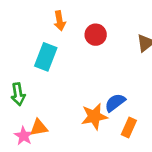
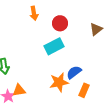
cyan rectangle: (46, 57) -> (54, 46), moved, turned 42

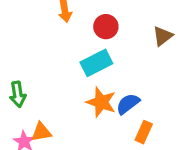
orange star: (59, 82) -> (101, 102), moved, turned 30

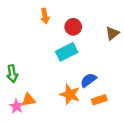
orange star: (101, 102) -> (70, 94), moved
orange rectangle: (144, 132) -> (99, 100), turned 48

